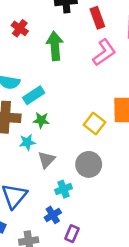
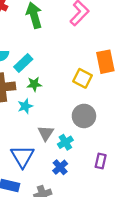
gray triangle: (46, 160) -> (46, 133), moved
purple rectangle: (72, 234) -> (101, 161), moved

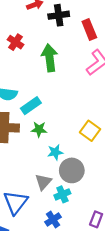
cyan star: (25, 106) -> (55, 152), moved
gray circle: (84, 116) -> (72, 170), moved

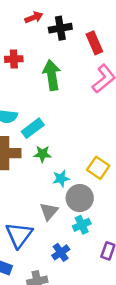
red cross: (16, 42) -> (14, 59), turned -35
yellow square: (90, 131) -> (98, 168), moved
cyan cross: (62, 194) -> (82, 225), moved

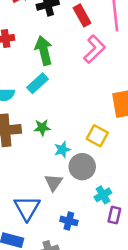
cyan rectangle: (33, 128) -> (38, 83), moved
cyan cross: (82, 225) -> (103, 195), moved
blue cross: (61, 252) -> (69, 221), turned -35

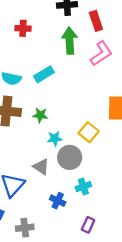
green arrow: (44, 51) -> (70, 41), moved
gray triangle: (54, 182) -> (41, 167), turned -42
purple rectangle: (114, 215) -> (88, 225), moved
blue cross: (69, 221) -> (58, 201), moved

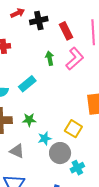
green arrow: (70, 41) -> (50, 58), moved, size x0.6
gray triangle: (41, 167) -> (17, 151), moved
cyan cross: (83, 187) -> (77, 168), moved

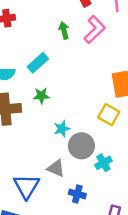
green star: (29, 120) -> (41, 96), moved
yellow square: (73, 129) -> (109, 115), moved
gray triangle: (17, 151) -> (56, 168), moved

